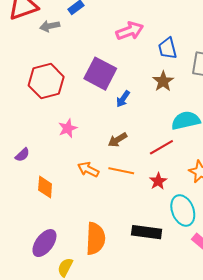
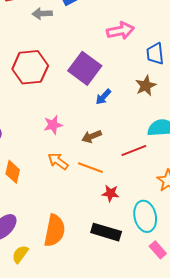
pink star: (68, 128) -> (53, 125), moved
red star: (158, 181) -> (110, 193), moved, turned 30

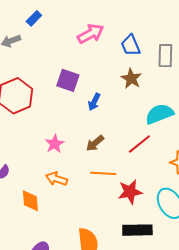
purple square: (85, 68) -> (68, 80), size x0.7
orange arrow: (58, 161) -> (57, 179), moved
red star: (110, 193) -> (130, 192), size x1.4

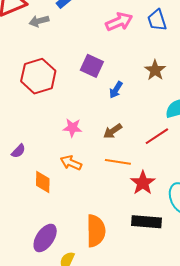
blue trapezoid: (131, 45) -> (157, 20), moved
pink star: (55, 144) -> (72, 128), turned 30
red star: (130, 192) -> (143, 183), turned -30

